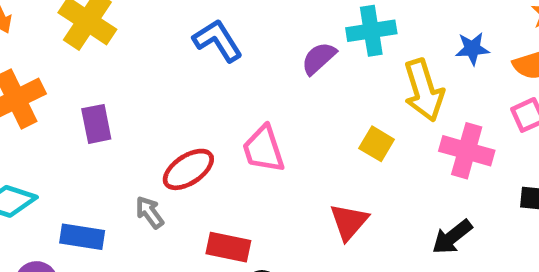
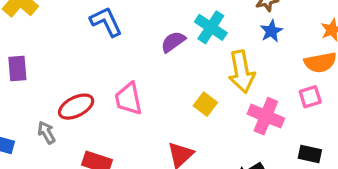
cyan cross: (371, 31) -> (211, 27), turned 36
blue star: (472, 49) -> (271, 31), moved, turned -30

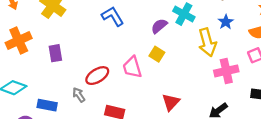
blue star: (271, 31) -> (226, 22), moved
yellow square: (205, 104) -> (157, 54), moved
pink cross: (266, 116) -> (226, 71), turned -30

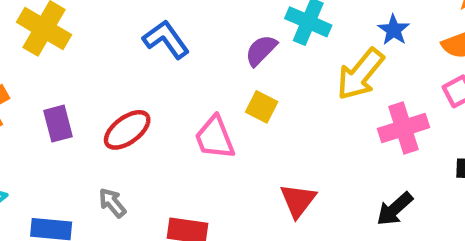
yellow arrow: (207, 42) -> (360, 74), turned 60
red ellipse: (97, 76) -> (127, 130), moved

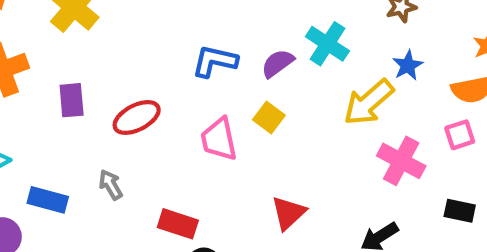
blue L-shape: (166, 39) -> (215, 61), moved, turned -51
pink cross: (404, 128) -> (401, 161), turned 36

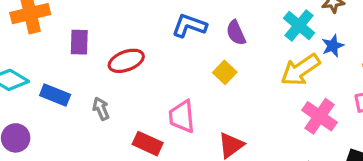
cyan cross: (327, 44) -> (299, 25), moved
purple semicircle: (278, 63) -> (236, 33), turned -85
pink trapezoid: (219, 139) -> (182, 116), moved
blue rectangle: (48, 200) -> (55, 95), moved

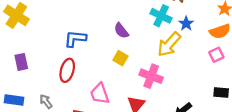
blue L-shape: (189, 26) -> (75, 39), moved
red ellipse: (126, 61) -> (67, 70), moved, turned -40
pink cross: (320, 116) -> (151, 76), moved

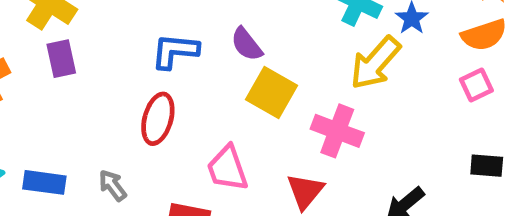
purple semicircle: (121, 31) -> (247, 44), moved
yellow square: (120, 58) -> (271, 93), size x1.5
purple rectangle: (21, 62) -> (61, 59), moved

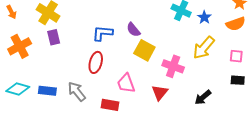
yellow arrow: (375, 63) -> (204, 48), moved
pink square: (476, 85) -> (236, 56), moved, turned 32
gray arrow: (113, 185) -> (77, 92), size x1.5

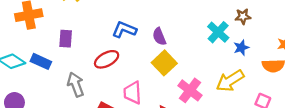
purple rectangle: (54, 37) -> (66, 39), moved
red ellipse: (96, 62) -> (107, 59), turned 30
blue rectangle: (47, 91) -> (41, 61), moved

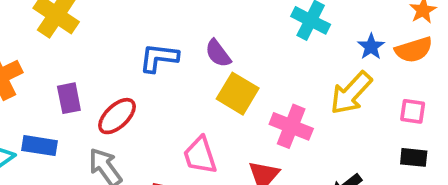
blue star: (241, 48) -> (371, 47), moved
red ellipse: (107, 59) -> (117, 116), moved

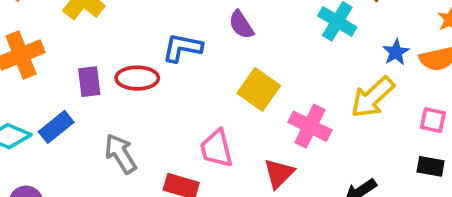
purple semicircle: (218, 53) -> (241, 25), moved
red ellipse: (117, 116) -> (137, 78), moved, turned 39
blue rectangle: (39, 146) -> (56, 127), turned -52

